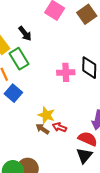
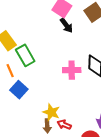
black arrow: (25, 33) -> (66, 25), moved
brown arrow: (42, 129) -> (47, 126), turned -128

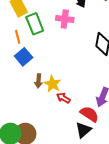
pink cross: (72, 70) -> (65, 19), moved
brown arrow: (47, 126) -> (38, 81), moved

